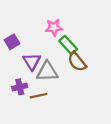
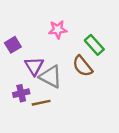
green rectangle: (68, 45) -> (94, 45), moved
gray triangle: (47, 72) -> (51, 77), turned 30

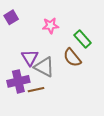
purple square: (13, 45) -> (11, 17), moved
purple cross: (21, 93) -> (18, 81), size x1.5

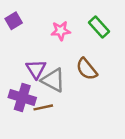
green rectangle: (83, 39) -> (99, 27), moved
purple cross: (18, 81) -> (22, 98), turned 30

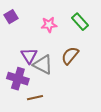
brown semicircle: (87, 69) -> (70, 56), turned 78
brown line: (43, 107) -> (35, 98), moved

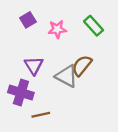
purple square: (11, 17) -> (28, 20), moved
gray triangle: (43, 65) -> (67, 76), moved

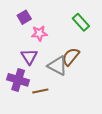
pink star: (57, 29) -> (39, 33), moved
brown line: (41, 115) -> (40, 91), moved

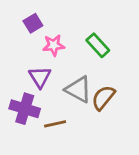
green rectangle: (81, 22) -> (98, 45), moved
brown semicircle: (71, 57) -> (103, 98), moved

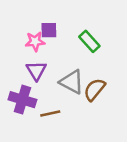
purple square: (33, 23) -> (49, 30), moved, turned 30
pink star: (54, 45) -> (35, 41), moved

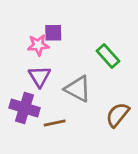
green rectangle: (89, 41) -> (108, 56), moved
brown semicircle: (94, 89) -> (118, 115), moved

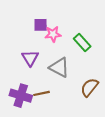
pink star: (38, 45) -> (53, 34), moved
purple cross: (25, 108) -> (21, 96), moved

